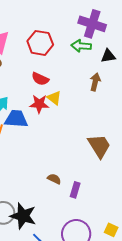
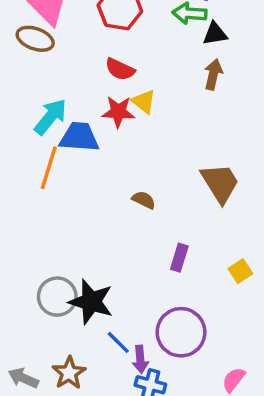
black triangle: (108, 56) -> (215, 34), moved
brown semicircle: (54, 179) -> (144, 200), moved
yellow square: (111, 230) -> (240, 271), moved, turned 32

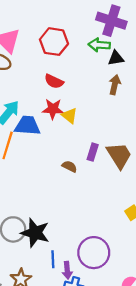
yellow triangle: (144, 102) -> (69, 116), moved
purple rectangle: (179, 258) -> (93, 152), moved
blue line: (118, 342) -> (53, 259), turned 42

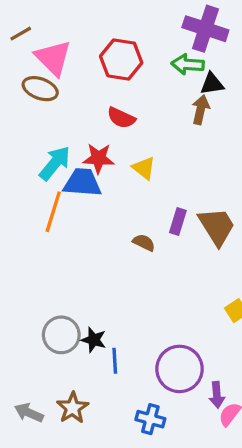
brown arrow: (115, 85) -> (201, 110), moved
red star: (53, 109) -> (99, 158), moved
black star: (35, 233) -> (94, 340), size x0.6
blue line: (53, 259) -> (115, 361), moved
purple arrow: (67, 270) -> (217, 395), moved

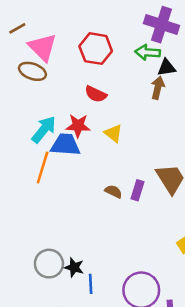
purple rectangle: (178, 221) -> (137, 190), moved

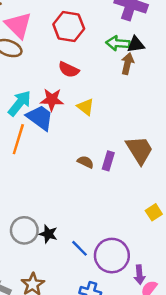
green arrow: (148, 52) -> (118, 43), moved
blue trapezoid: (65, 145) -> (40, 118), turned 32
blue line: (91, 284) -> (79, 248), moved, turned -42

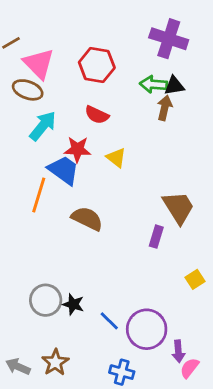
cyan arrow: (20, 103) -> (43, 126), moved
purple rectangle: (108, 161) -> (156, 237), moved
brown semicircle: (85, 162) -> (87, 219), moved, size x1.6

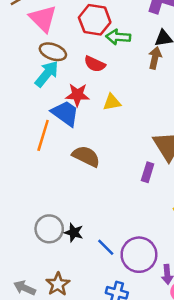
green arrow: (154, 84) -> (118, 37), moved
brown ellipse: (28, 90) -> (53, 52), moved
yellow triangle: (116, 158) -> (112, 102), turned -48

